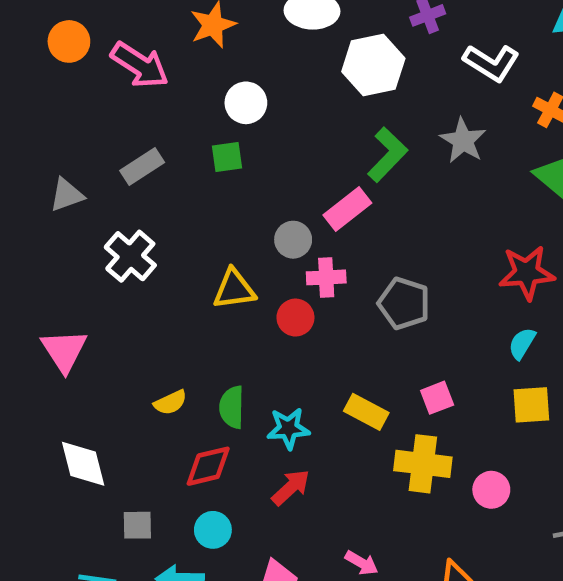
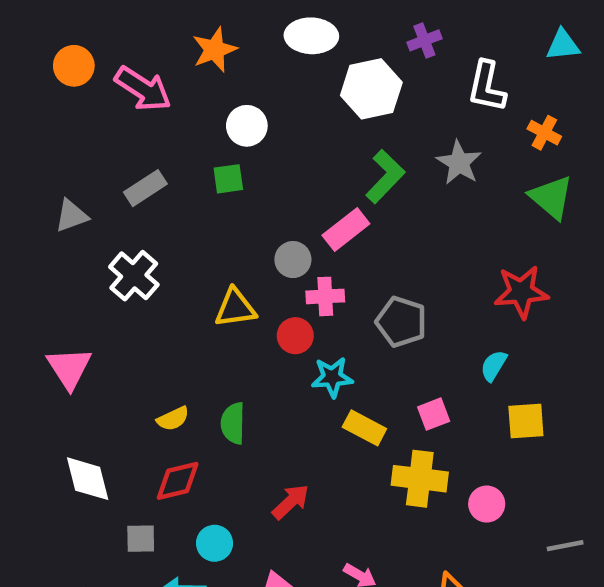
white L-shape: (491, 63) -> (487, 87), turned 70
cyan semicircle: (522, 343) -> (494, 366), moved
cyan star: (288, 428) -> (332, 377), moved
red diamond: (208, 466) -> (178, 481), moved

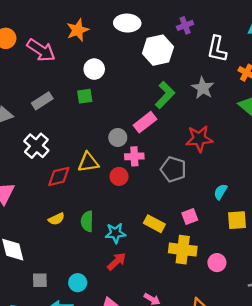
red star: (521, 292) -> (199, 139), moved
cyan star: (332, 377) -> (115, 233), moved
red diamond: (178, 481) -> (59, 176), moved

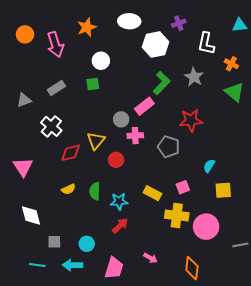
pink arrow: (41, 50) -> (55, 45), turned 40
yellow triangle: (88, 162) -> (96, 141), turned -42
red circle: (119, 176) -> (116, 160), moved
pink circle: (217, 263) -> (206, 227), size x1.6

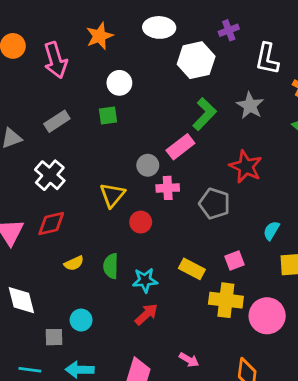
red star: (191, 120) -> (246, 167), turned 30
red diamond: (71, 153) -> (51, 223), moved
cyan circle: (87, 244) -> (81, 320), moved

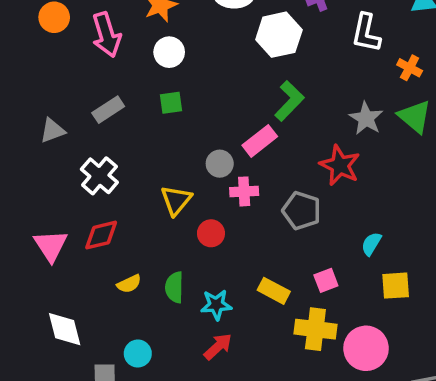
white circle: (119, 83) -> (169, 52), moved
gray star: (250, 106) -> (366, 118), moved

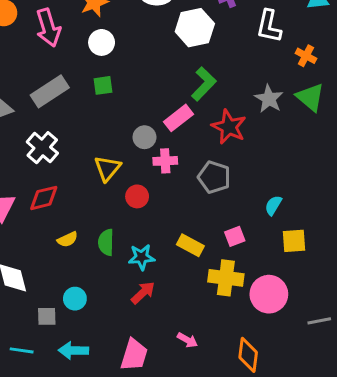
gray rectangle: (108, 110) -> (50, 91), size x1.4
red star: (340, 165) -> (229, 127), moved

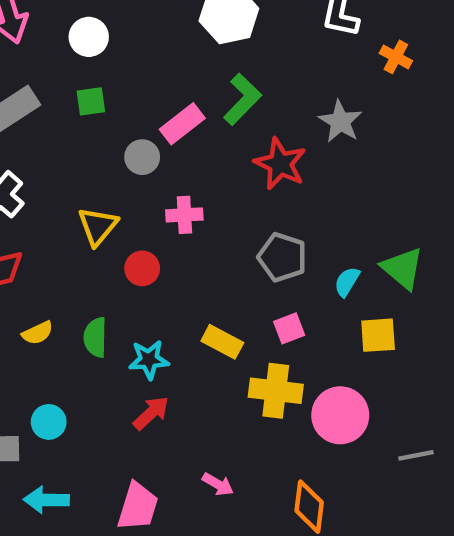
green triangle: (310, 97) -> (403, 268), moved
pink rectangle: (179, 118) -> (182, 124), moved
gray circle: (144, 137) -> (142, 157), moved
gray pentagon: (214, 177) -> (282, 257), moved

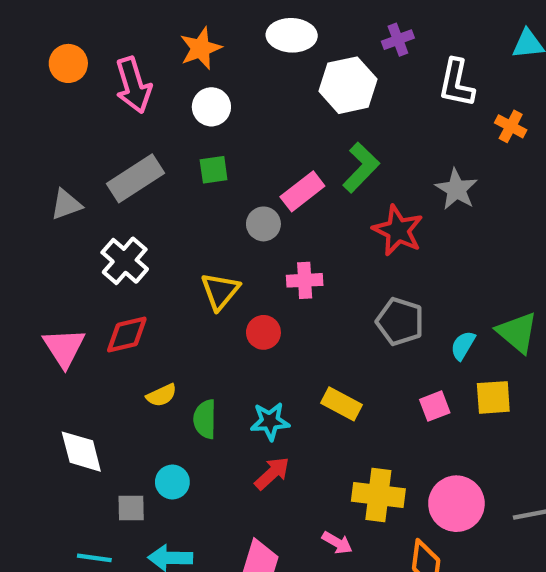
pink square: (289, 328) -> (435, 406), moved
green semicircle: (95, 337) -> (205, 419), moved
yellow cross: (276, 391) -> (378, 495), moved
pink circle: (340, 415) -> (456, 504), moved

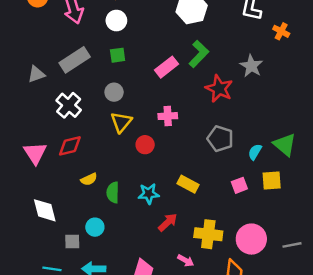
gray circle: (263, 224) -> (114, 92), moved
red arrow: (272, 473) -> (168, 222), moved

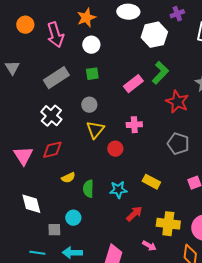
gray triangle: (36, 74) -> (12, 68), moved, turned -42

